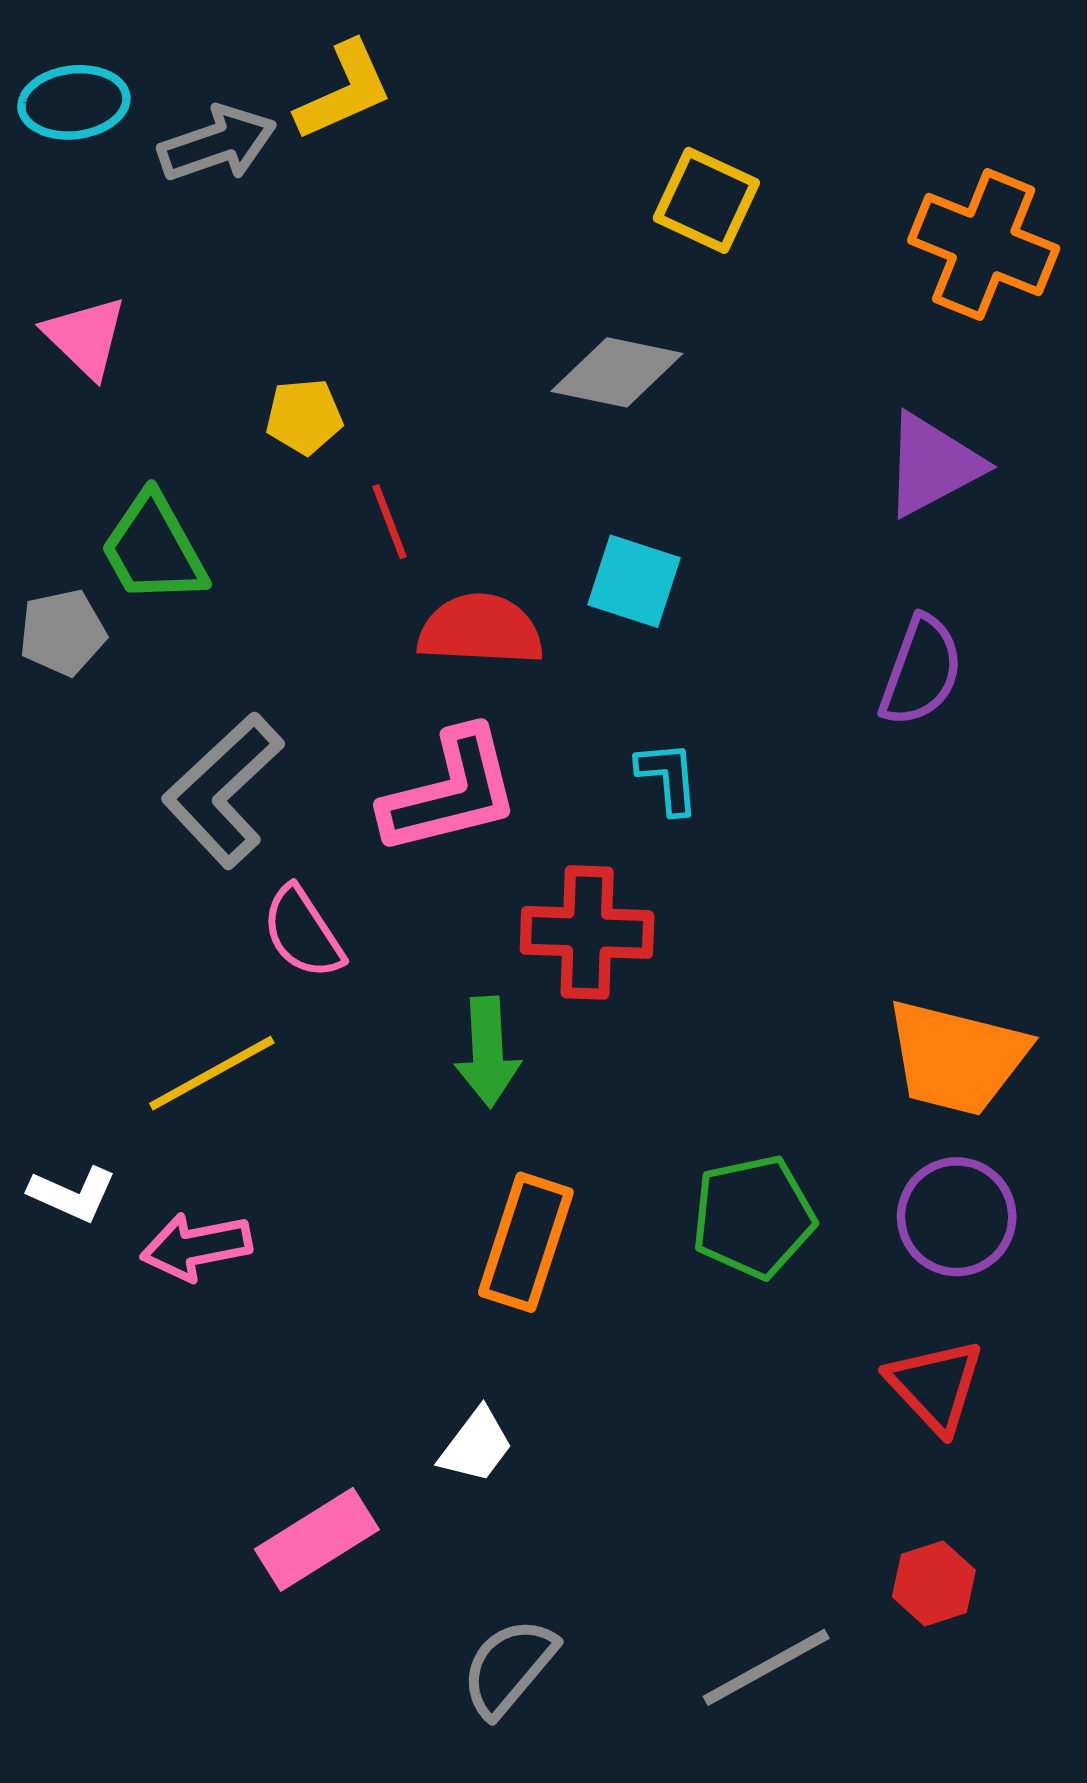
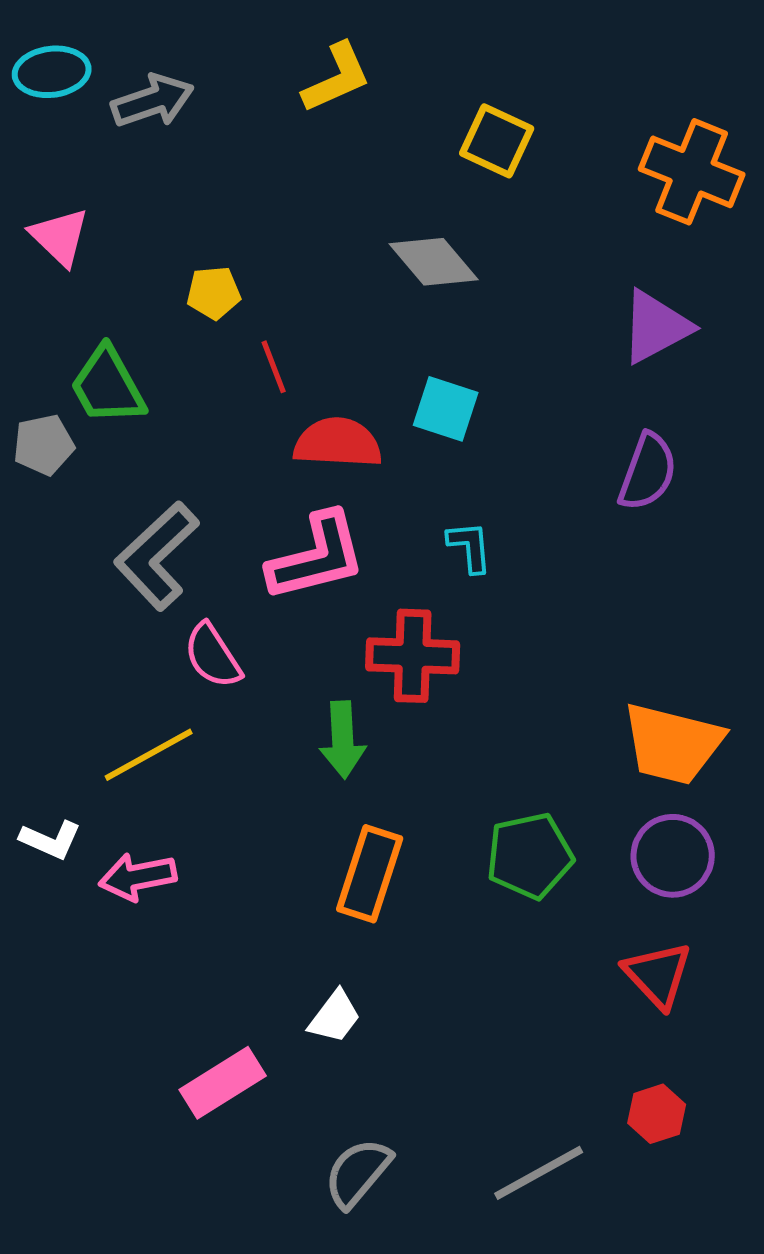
yellow L-shape: (344, 91) -> (337, 78), moved
gray diamond: (617, 372) -> (434, 262), turned 38

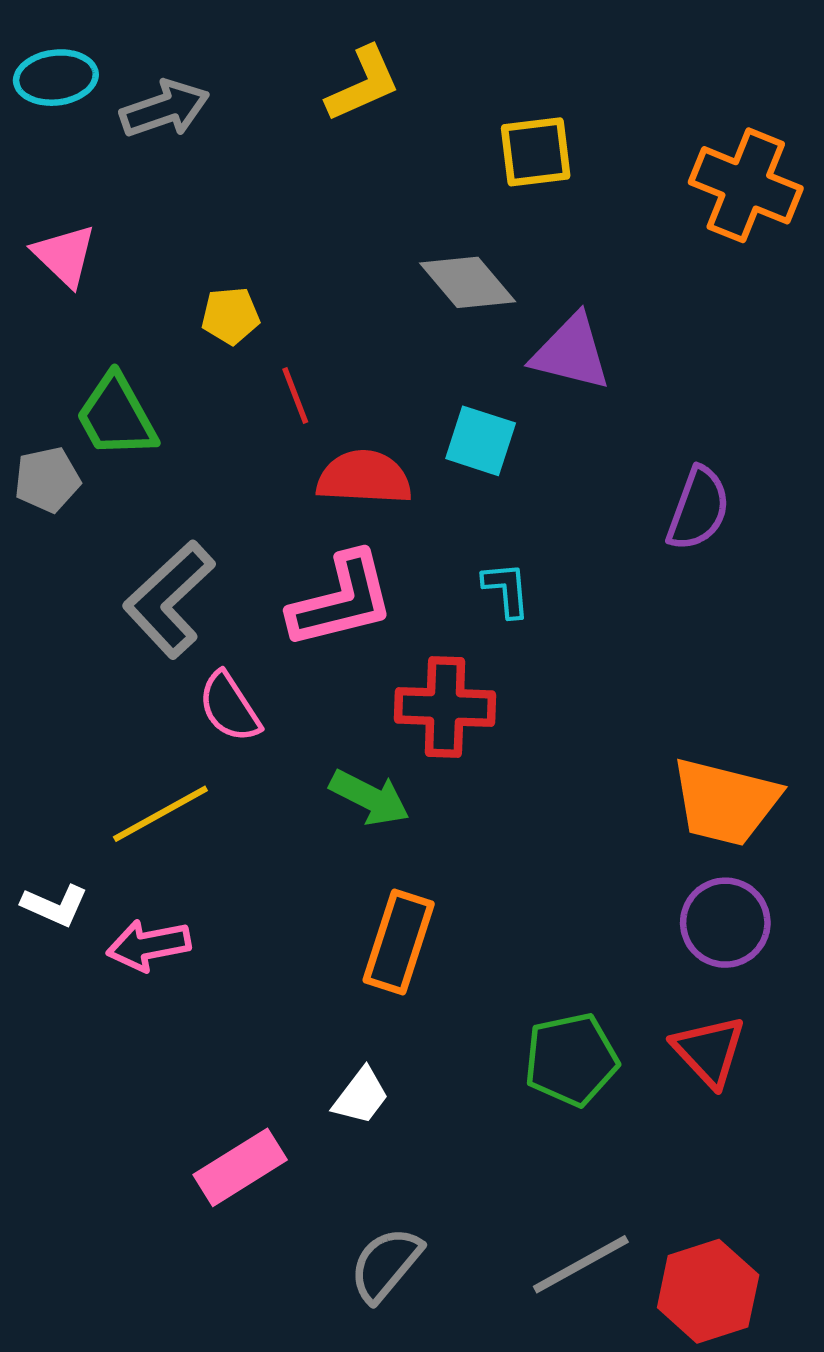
yellow square: (497, 141) -> (536, 152), turned -32
purple triangle: (656, 327) -> (571, 352), moved, turned 42
green arrow: (343, 740) -> (370, 798), turned -60
green pentagon: (530, 856) -> (571, 1060), moved
red hexagon: (657, 1114) -> (708, 1291), moved, size x1.6

